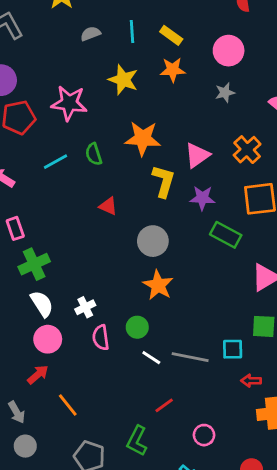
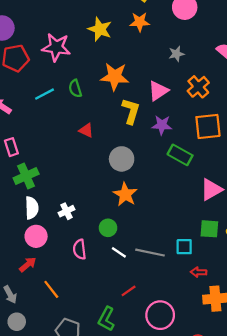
gray star: (225, 93) -> (176, 54), moved
white semicircle: (42, 304) -> (32, 208), turned 30
pink semicircle: (101, 338) -> (80, 249), moved
pink circle: (204, 435) -> (160, 315), size x1.6

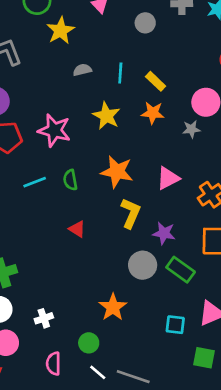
gray star: (176, 54) -> (191, 129), moved
pink triangle: (158, 91) -> (168, 178), moved
gray circle: (122, 159) -> (143, 265), moved
cyan square: (184, 247) -> (175, 325), moved

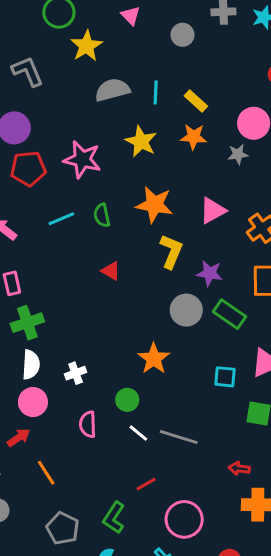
gray semicircle: (82, 70) -> (112, 90), size x1.6

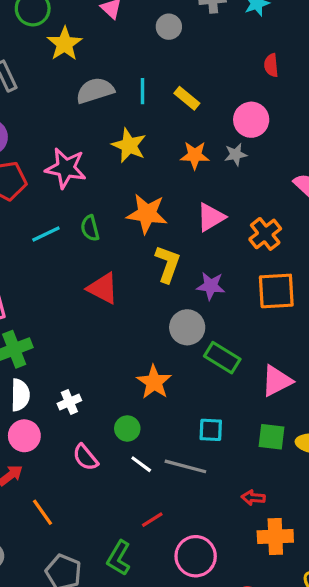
orange star: (193, 137) -> (195, 155), moved
red triangle: (111, 271) -> (103, 288), size x1.5
green rectangle: (230, 314) -> (222, 358), moved
cyan square: (225, 377) -> (211, 430), moved
pink semicircle: (88, 424) -> (85, 457), turned -35

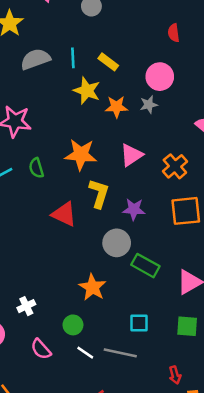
yellow star: (129, 145) -> (87, 91), moved
red triangle: (103, 288) -> (64, 214), moved
red arrow: (253, 498) -> (175, 375), turned -108

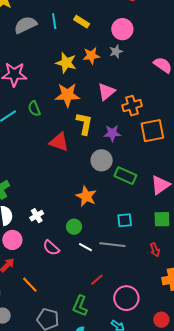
yellow star: (87, 91) -> (66, 63), moved
orange cross: (175, 166) -> (132, 106), moved, turned 30
red arrow: (175, 375) -> (155, 250), moved

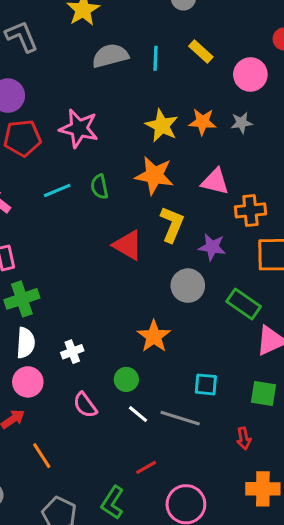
yellow rectangle: (82, 22) -> (201, 51), moved
pink circle: (122, 29) -> (250, 74), moved
pink triangle: (106, 92) -> (215, 181), turned 42
green rectangle: (125, 176) -> (244, 304), moved

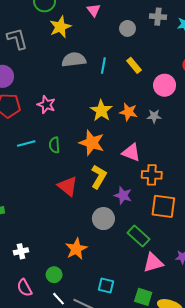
pink star: (79, 128) -> (46, 105), size x0.7

